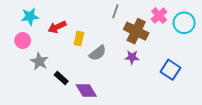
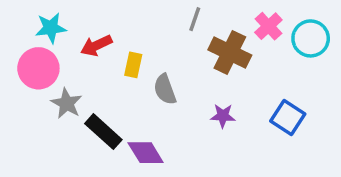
pink circle: (23, 41) -> (38, 68), size x1.5
gray semicircle: (98, 53) -> (165, 89), turned 108
purple star: (132, 57) -> (223, 116), moved
black rectangle: (61, 78) -> (103, 132), size x1.5

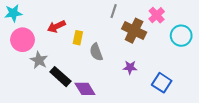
cyan star: (51, 28) -> (13, 13), moved
cyan circle: (311, 38) -> (181, 36), moved
blue square: (288, 117) -> (162, 83), moved

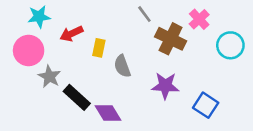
gray line: (114, 11) -> (144, 14), turned -56
cyan star: (13, 13) -> (39, 17), moved
purple star: (130, 67) -> (165, 86), size x1.5

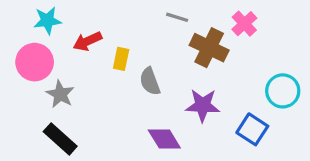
gray line: (144, 14) -> (177, 17), turned -36
cyan circle: (230, 45) -> (283, 91), moved
black rectangle: (77, 97) -> (60, 139), moved
purple diamond: (108, 113) -> (164, 139), moved

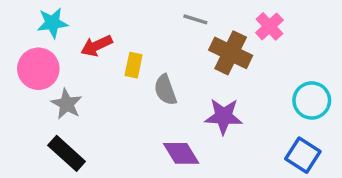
blue square: (252, 129) -> (303, 155), moved

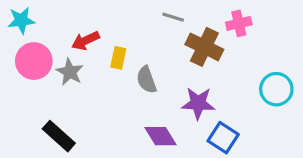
cyan star: (52, 23) -> (21, 20), moved
pink cross: (269, 26) -> (239, 23), turned 30
gray star: (67, 104) -> (70, 72), moved
blue square: (303, 155) -> (223, 138), moved

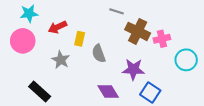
cyan star: (21, 20) -> (29, 13), moved
pink cross: (239, 23) -> (162, 39), moved
gray star: (70, 72) -> (61, 60), moved

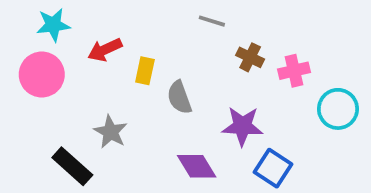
brown cross: (138, 31) -> (250, 57), size x0.6
gray star: (61, 60) -> (111, 132), moved

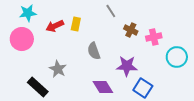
gray line: (212, 21) -> (111, 11), turned 40
yellow rectangle: (145, 71) -> (76, 24), moved

